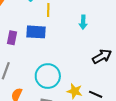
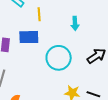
cyan circle: (48, 76) -> (59, 58), moved

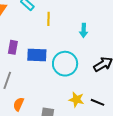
blue rectangle: (29, 37) -> (37, 55), moved

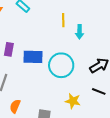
yellow line: (48, 19) -> (63, 20), moved
black line: (98, 102) -> (99, 91), moved

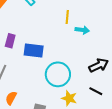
cyan arrow: (79, 32) -> (82, 30), turned -88
cyan circle: (61, 65) -> (58, 74), moved

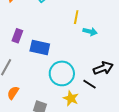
black line: (96, 91) -> (89, 84), moved

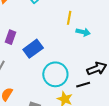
blue rectangle: (40, 48) -> (33, 49), turned -48
black line: (89, 84) -> (83, 85), turned -48

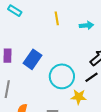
cyan arrow: (83, 32) -> (86, 25), moved

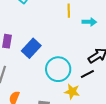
yellow line: (57, 18) -> (69, 11), moved

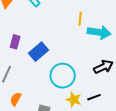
cyan arrow: (89, 22) -> (99, 32), size x1.6
black line: (87, 74) -> (94, 97), moved

